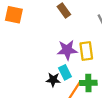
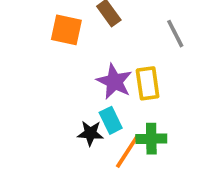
orange square: (14, 15) -> (66, 30), moved
purple star: (67, 50) -> (114, 82), turned 30

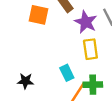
purple star: (114, 82) -> (86, 22), moved
black star: (90, 133) -> (25, 81), moved

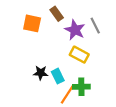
yellow rectangle: (90, 49) -> (79, 55), turned -54
black star: (25, 81) -> (41, 73), moved

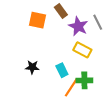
black star: (41, 73) -> (32, 67), moved

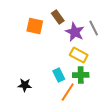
black star: (32, 67) -> (25, 85), moved
green cross: (84, 80) -> (81, 75), moved

